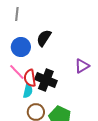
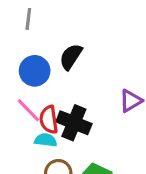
cyan semicircle: (28, 91) -> (46, 140), turned -96

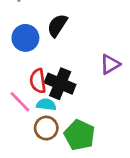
pink line: (28, 110) -> (20, 102), moved
cyan semicircle: (46, 140) -> (46, 104), moved

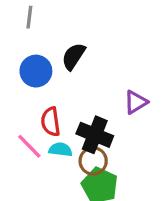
black cross: (60, 84) -> (95, 135), moved
brown circle: (46, 128) -> (93, 161), moved

